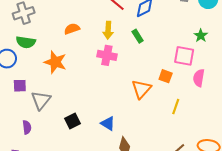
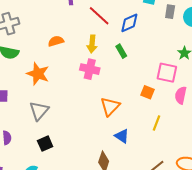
orange triangle: (141, 89) -> (110, 106), moved
gray triangle: (41, 100) -> (39, 111), moved
black square: (73, 121) -> (45, 144), moved
blue triangle: (108, 123) -> (122, 136), moved

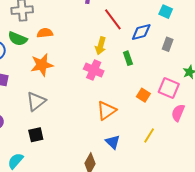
gray rectangle: (170, 12) -> (168, 44), moved
orange semicircle: (56, 41) -> (45, 33), moved
orange star: (38, 74) -> (42, 65), turned 30
orange square: (148, 92) -> (143, 95), moved

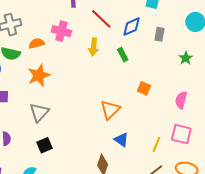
pink cross: (94, 70) -> (61, 31), moved
pink square: (169, 88) -> (181, 134), moved
yellow line: (149, 135) -> (156, 144), moved

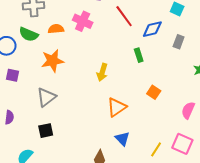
yellow arrow: (94, 47) -> (102, 72), moved

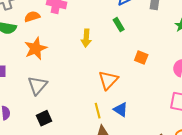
yellow arrow: (102, 72) -> (86, 38), moved
yellow line: (156, 149) -> (98, 111), moved, turned -35

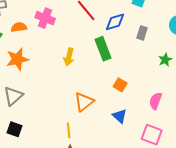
green rectangle: (119, 25) -> (103, 49), size x1.6
blue triangle: (121, 110) -> (120, 116), moved
black square: (44, 118) -> (14, 129), turned 35

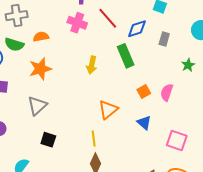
pink cross: (45, 18) -> (77, 23), moved
orange square: (120, 85) -> (144, 91), turned 32
pink semicircle: (156, 101) -> (167, 92), moved
black square: (14, 129) -> (48, 140), moved

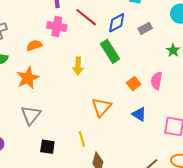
orange semicircle: (41, 37) -> (34, 45), moved
gray rectangle: (164, 39) -> (145, 28), turned 56
yellow line: (94, 138) -> (82, 139), moved

